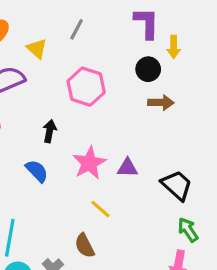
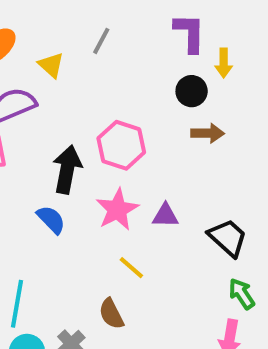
pink hexagon: (86, 87) -> (121, 145), moved
black arrow: (50, 131) -> (67, 169), size x1.6

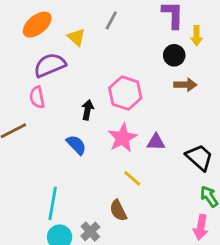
black arrow: (67, 169) -> (88, 110), size x0.6

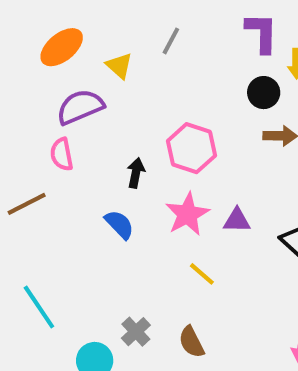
cyan line: (53, 204) -> (39, 307), moved, turned -44
brown semicircle: (118, 210) -> (192, 342), moved
gray cross: (90, 231) -> (136, 332), moved

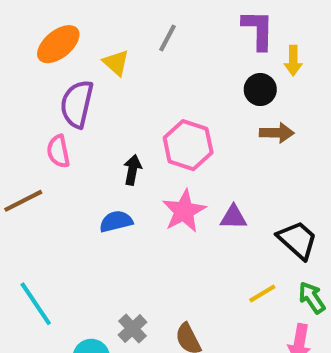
purple semicircle: (80, 107) -> (77, 104), turned -54
blue semicircle: (119, 224) -> (116, 221), turned -60
yellow line: (202, 274) -> (262, 293), moved, turned -72

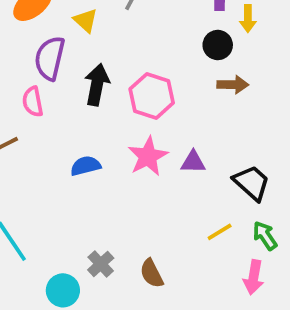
black arrow: (132, 170) -> (97, 85), moved, size x1.5

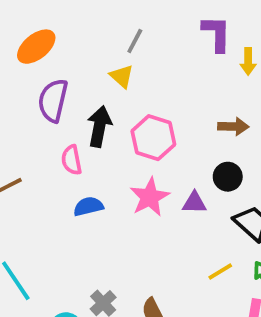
yellow triangle: (86, 20) -> (122, 76), moved
black circle: (218, 45) -> (228, 177), moved
pink semicircle: (33, 102) -> (72, 160), moved

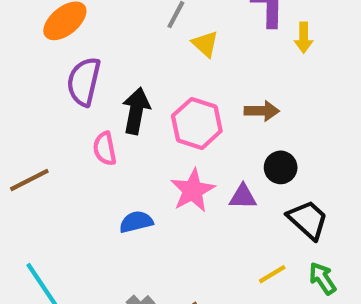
yellow triangle: (122, 76) -> (205, 44), moved
brown arrow: (233, 126) -> (262, 111), moved
blue semicircle: (88, 206) -> (136, 222), moved

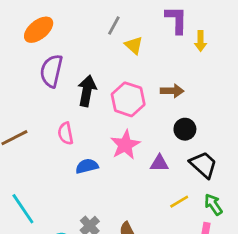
pink semicircle: (105, 149) -> (66, 133), moved
purple triangle: (243, 197) -> (159, 163), moved

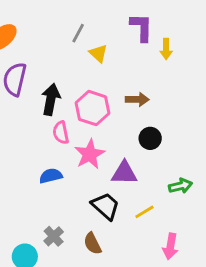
pink semicircle: (66, 133) -> (61, 133), moved
purple triangle: (159, 163) -> (124, 173), size x1.4
black trapezoid: (203, 165) -> (105, 206), moved
green arrow: (213, 204) -> (180, 186), moved, turned 110

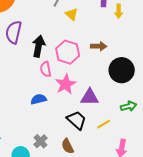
black circle: (150, 138) -> (122, 70), moved, size x1.6

